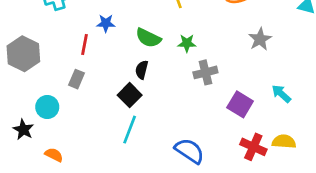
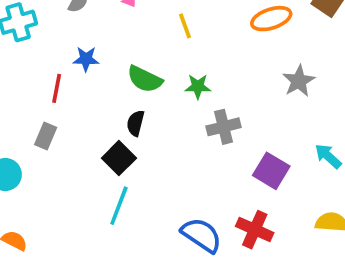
red cross: (253, 147) -> (255, 230), moved

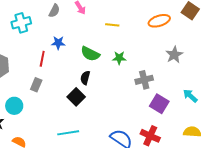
yellow line: (185, 26) -> (112, 25), turned -64
gray cross: (224, 127) -> (144, 80), moved
cyan line: (119, 206) -> (68, 133), moved, turned 60

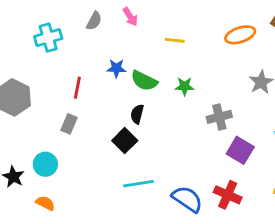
blue star: (58, 43) -> (116, 68), moved
cyan circle: (14, 106) -> (45, 164), moved
cyan line: (68, 133) -> (139, 184), moved

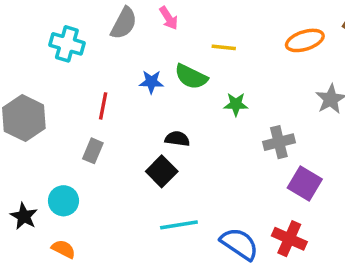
gray semicircle: (94, 21) -> (124, 23), size x1.4
cyan cross: (48, 38) -> (67, 44), turned 32
green semicircle: (144, 81) -> (191, 77), moved
black semicircle: (137, 114) -> (177, 139), turned 84

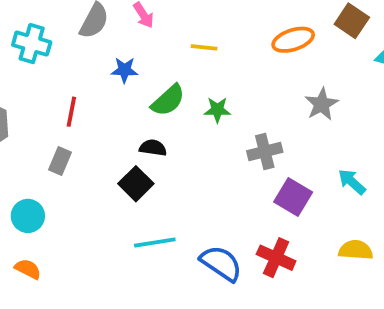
green semicircle: (191, 77) -> (168, 100), moved, turned -68
blue star: (151, 82) -> (124, 70), moved

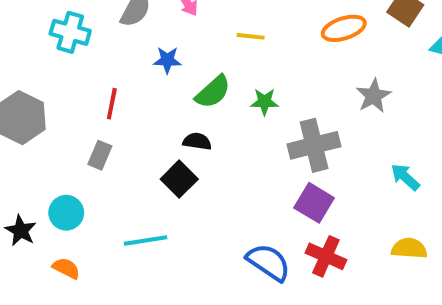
gray cross: (265, 152) -> (314, 145), size x1.4
purple square: (293, 197) -> (314, 203), moved
cyan line: (155, 242) -> (146, 240), moved

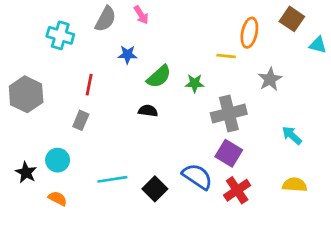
orange ellipse: (344, 28) -> (249, 33), turned -60
yellow line: (251, 36) -> (226, 56), moved
black square: (179, 179) -> (155, 189), moved
red cross: (326, 256) -> (237, 190), turned 32
blue semicircle: (268, 262) -> (197, 177), moved

